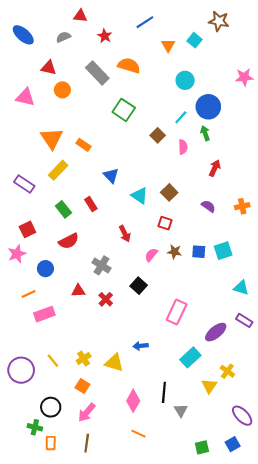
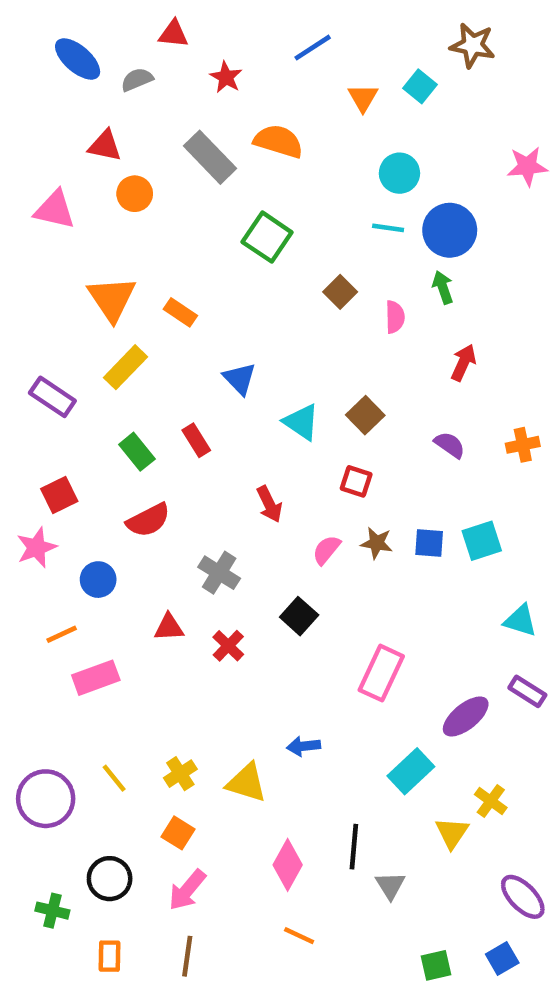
blue ellipse: (23, 35) -> (78, 59), moved
cyan line: (181, 117) -> (388, 228), moved, turned 56
green cross: (35, 427) -> (52, 911), moved

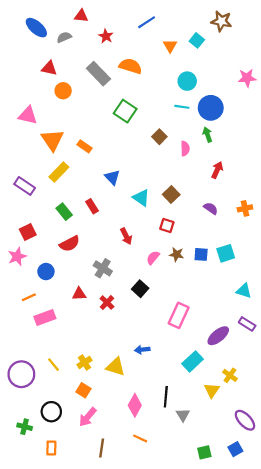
pink triangle: (55, 210) -> (28, 115), moved
brown line: (187, 956) -> (102, 448), moved

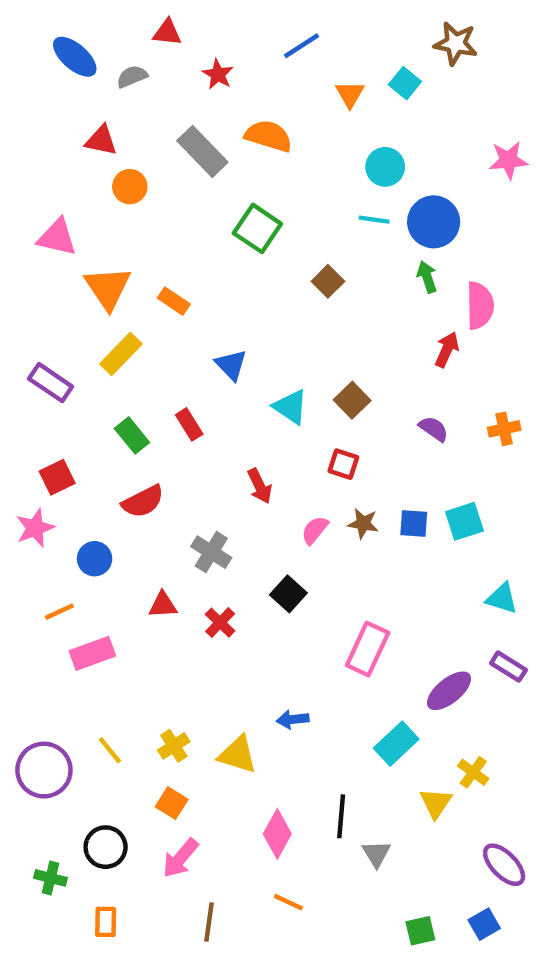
pink semicircle: (185, 148) -> (480, 306), moved, size x1.5

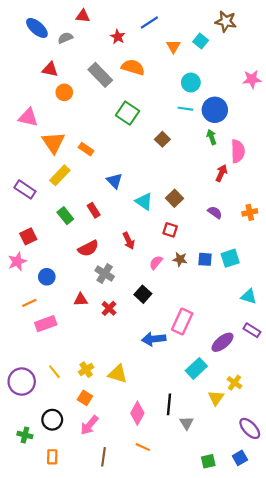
red star: (218, 74) -> (118, 37), moved
red semicircle: (143, 501) -> (88, 248), moved
blue arrow: (293, 719) -> (154, 339), moved, size x1.5

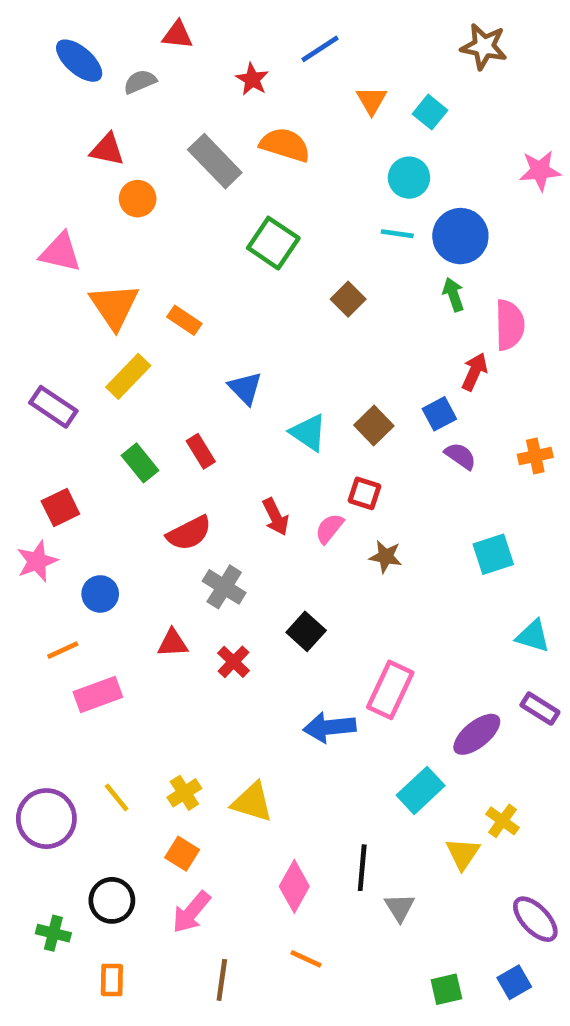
cyan square: (201, 41) -> (430, 112), moved
blue square: (205, 259) -> (439, 414), moved, turned -32
pink semicircle: (156, 263) -> (329, 528), moved

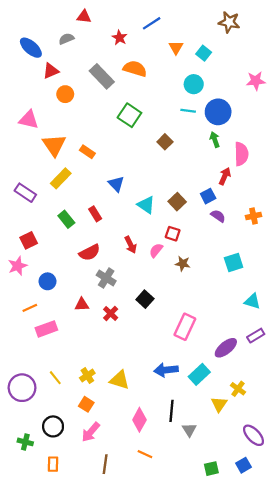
blue ellipse: (79, 61) -> (31, 48), moved
red triangle: (107, 149) -> (51, 71), turned -35
purple rectangle: (540, 709) -> (256, 336), turned -63
blue arrow: (329, 727) -> (166, 370), moved

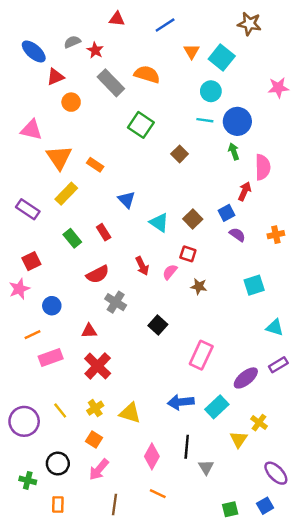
red triangle: (84, 17) -> (117, 19), moved
red star: (119, 38) -> (95, 50), moved
cyan square: (204, 53) -> (222, 58), size x1.5
red cross: (111, 313) -> (98, 366), moved, size x1.6

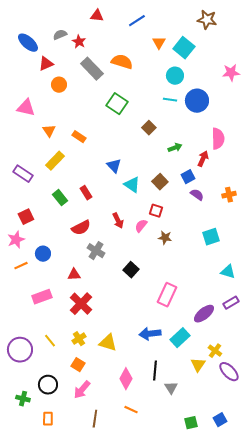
green arrow: (234, 151) -> (175, 148), moved, turned 88
orange triangle: (59, 158) -> (49, 131), size x0.6
blue triangle: (127, 200) -> (114, 166), moved
orange line: (33, 335) -> (21, 266), moved
purple ellipse: (276, 473) -> (229, 372), moved

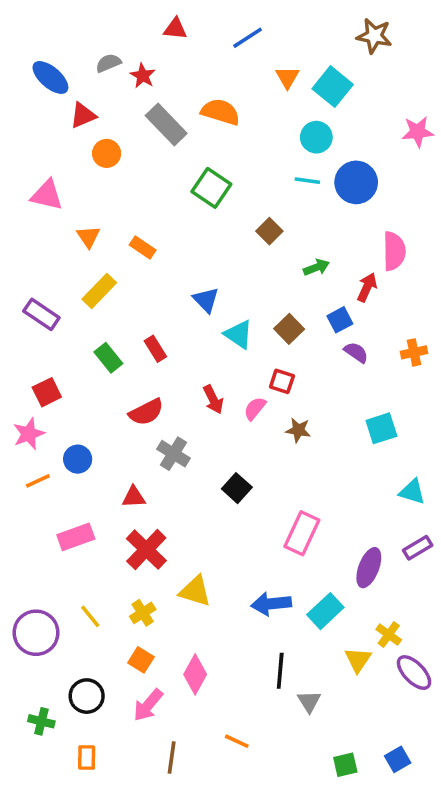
purple ellipse: (204, 314) -> (369, 568), turned -30
yellow triangle: (108, 343) -> (195, 591), moved
pink diamond: (126, 379) -> (195, 674), moved

